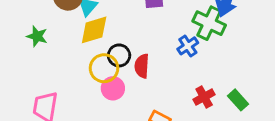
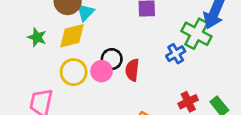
yellow diamond: (94, 30) -> (72, 36), moved
yellow circle: (104, 68) -> (74, 72), moved
pink circle: (113, 88) -> (102, 71), moved

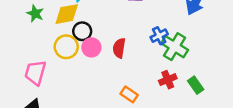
green cross: (196, 34) -> (175, 47), moved
black circle: (112, 59) -> (82, 31), moved

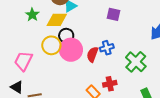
blue cross: (159, 36) -> (107, 48), moved
pink circle: (91, 47) -> (71, 50), size x1.5
red cross: (168, 80) -> (110, 84), moved

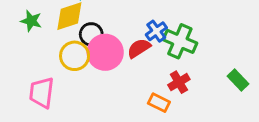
red semicircle: (92, 54) -> (139, 48), turned 56
green cross: (136, 62) -> (180, 41), moved

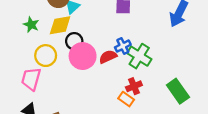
yellow circle: (75, 56) -> (46, 56), moved
green rectangle: (238, 80) -> (178, 91), size x1.5
orange rectangle: (159, 103) -> (126, 99), moved

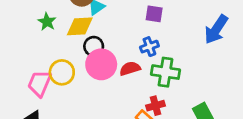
blue cross: (123, 46) -> (149, 47), moved
yellow circle: (46, 56) -> (62, 72), moved
green cross: (139, 56) -> (165, 72), turned -30

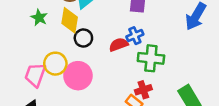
yellow diamond: (80, 26) -> (70, 20), turned -75
pink circle: (101, 64) -> (78, 76), moved
red semicircle: (130, 69) -> (119, 45), moved

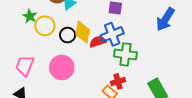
yellow diamond: (70, 20) -> (83, 32), moved
blue cross: (135, 36) -> (112, 34), size x1.5
yellow circle: (55, 64) -> (45, 26), moved

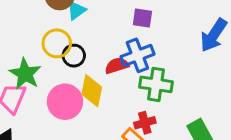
green star: (30, 16) -> (25, 74), moved, size x1.5
yellow circle: (45, 26) -> (57, 43), moved
yellow diamond: (83, 32) -> (92, 91), moved

